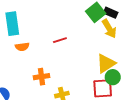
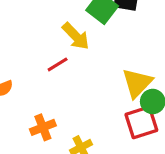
yellow arrow: (109, 29) -> (76, 36), moved

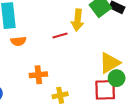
yellow arrow: (76, 36) -> (78, 20), turned 35

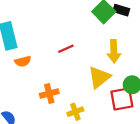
yellow arrow: (78, 20) -> (114, 51), moved
yellow triangle: (110, 63) -> (99, 77), moved

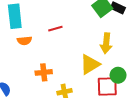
red line: (66, 49) -> (55, 29), moved

